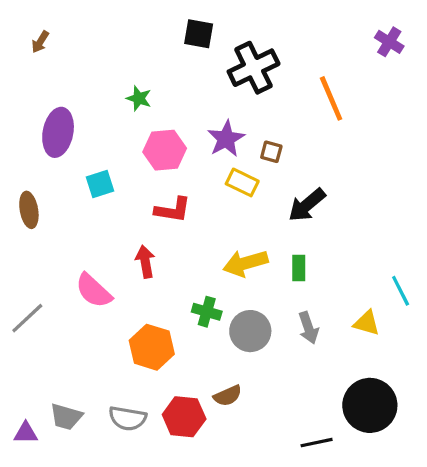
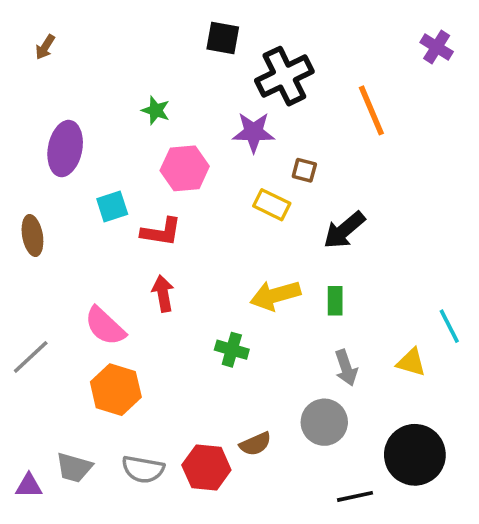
purple star: (226, 139) -> (254, 132), moved, turned 30
red L-shape: (173, 210) -> (161, 232), moved
gray circle: (250, 331) -> (324, 422), moved
orange hexagon: (152, 347) -> (116, 390), moved

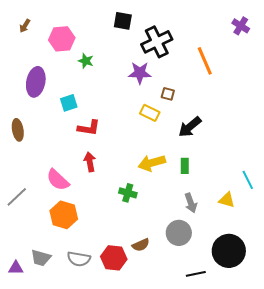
pink hexagon: (185, 168) -> (62, 39), moved
cyan square: (112, 207) -> (69, 103), moved

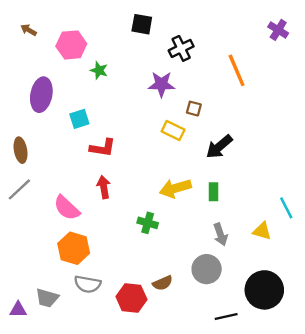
brown arrow: (25, 26) -> (29, 30), turned 88
black cross: (157, 42) -> (181, 48), size x0.7
gray line: (17, 197) -> (19, 189), moved
gray semicircle: (79, 259) -> (88, 284), moved

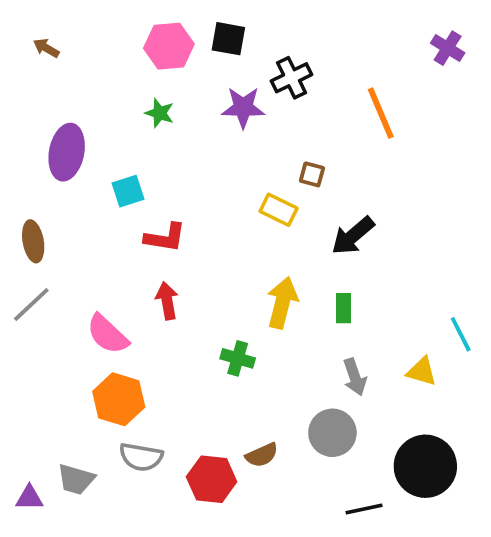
pink hexagon: (71, 45) -> (169, 46), moved
purple star: (161, 84) -> (243, 107), moved
yellow arrow: (175, 188) -> (282, 303), turned 120

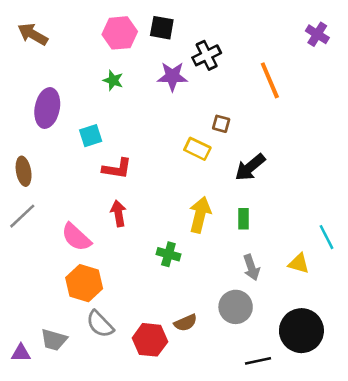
brown arrow: (46, 48) -> (33, 34), size x1.6
gray semicircle: (141, 457) -> (100, 324), turned 36

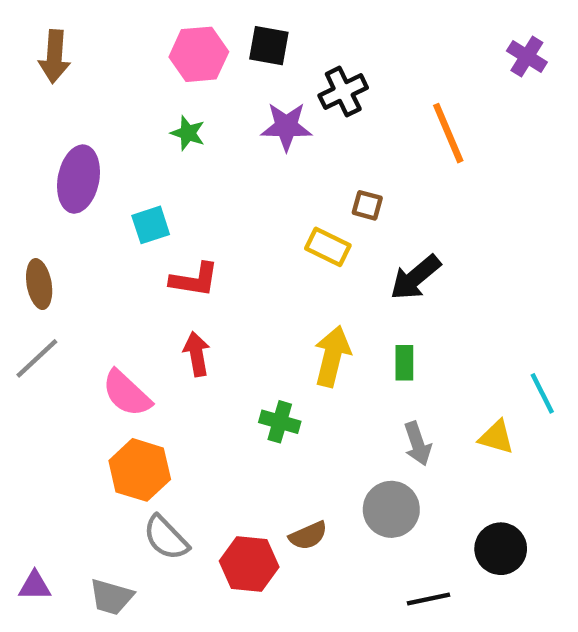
brown arrow: (33, 34) -> (54, 57), turned -116
black circle: (301, 331) -> (501, 549), size x0.7
gray trapezoid: (54, 340) -> (111, 597), moved

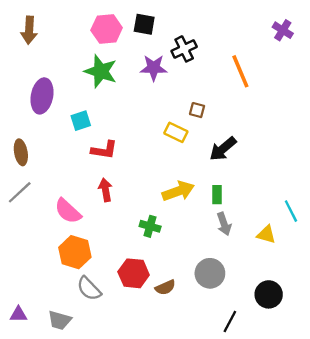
green star: (188, 133) -> (101, 71), size x1.8
yellow arrow: (332, 356) -> (178, 191), turned 56
gray arrow: (418, 444) -> (224, 224), moved
red hexagon: (249, 564) -> (134, 273), moved
black line: (428, 599) -> (230, 321), turned -50

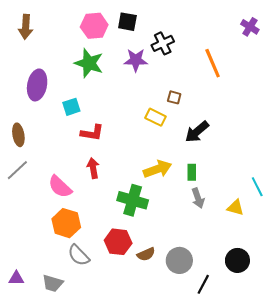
green cross: (150, 226) -> (133, 200), size x1.6
gray circle: (210, 273) -> (179, 260), moved

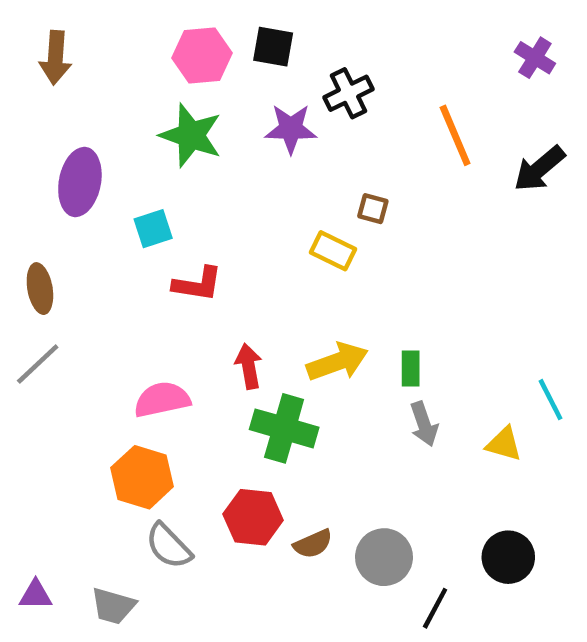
black arrow: (197, 132) -> (539, 169), moved
red arrow: (93, 168) -> (249, 366), moved
pink semicircle: (60, 187) -> (162, 400), moved, turned 125

